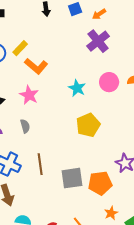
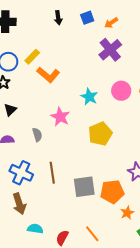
pink star: (29, 95) -> (60, 117), moved
orange star: (111, 213) -> (127, 213), moved

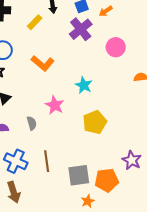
purple cross: (110, 50) -> (81, 29), moved
yellow rectangle: (32, 57) -> (35, 22), moved
pink circle: (121, 91) -> (116, 47), moved
orange star: (127, 213) -> (88, 201), moved

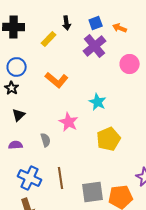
orange arrow: (106, 11) -> (120, 28), turned 56

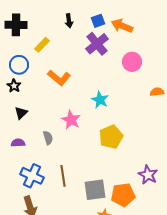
orange arrow: (120, 28) -> (122, 26), size x1.5
yellow rectangle: (49, 39) -> (42, 45), moved

